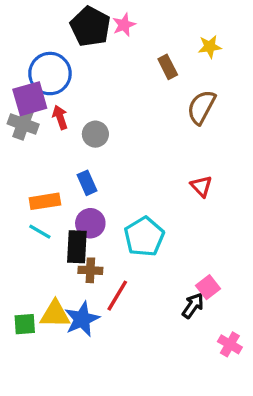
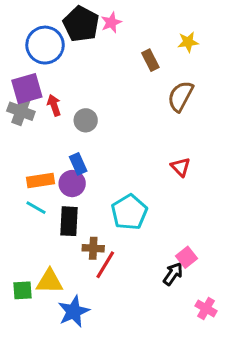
blue circle: (50, 74) -> (45, 45), moved
purple circle: (90, 223) -> (72, 184), moved
brown cross: (90, 270) -> (93, 248), moved
blue star: (82, 319) -> (74, 311), moved

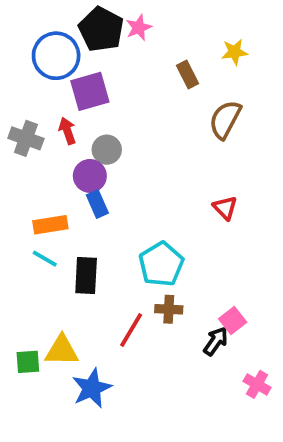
purple square: (27, 89) -> (90, 91), moved
purple circle: (72, 184) -> (90, 176), moved
brown cross: (93, 248) -> (169, 309), moved

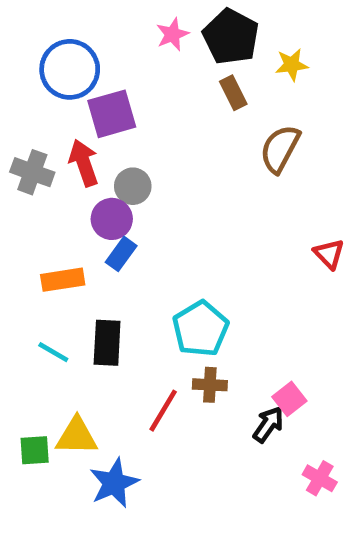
black pentagon: (101, 29) -> (231, 37), moved
red arrow: (67, 131) -> (84, 163), size x1.4
blue rectangle: (97, 204) -> (121, 254), turned 60
red triangle: (225, 208) -> (329, 254), moved
cyan line: (45, 259) -> (53, 352), moved

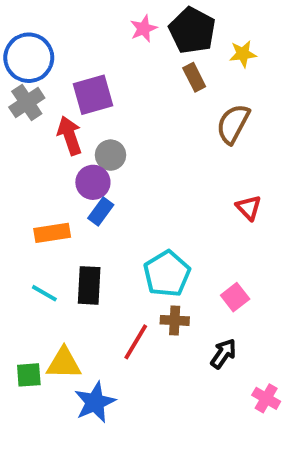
blue circle: (70, 69) -> (29, 58), moved
gray cross: (32, 172) -> (27, 102), moved, turned 36
red triangle: (329, 254) -> (249, 208), moved
pink square: (289, 399) -> (235, 297), moved

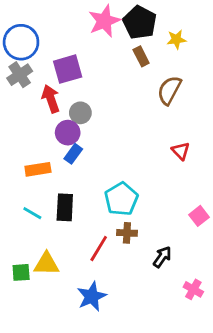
pink star: (144, 29) -> (104, 21), size x1.6
pink square: (235, 297) -> (199, 216), moved
blue star: (95, 402) -> (92, 296), moved

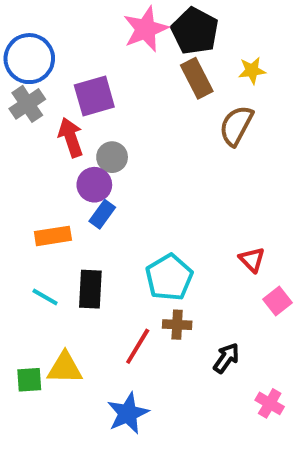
yellow star: (176, 39) -> (252, 70), moved
brown rectangle: (141, 56) -> (197, 78), size x1.4
red triangle: (181, 151) -> (252, 260), moved

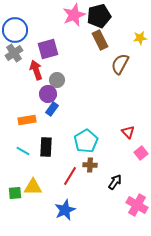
black pentagon: (195, 31) -> (99, 16), turned 30
yellow star: (252, 70) -> (140, 38), moved
pink cross: (270, 403) -> (137, 205), size x1.5

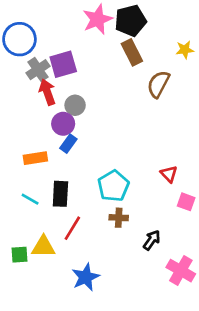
gray cross: (14, 53) -> (38, 70), moved
pink square: (141, 153) -> (186, 202), turned -32
red line: (70, 176) -> (72, 228), moved

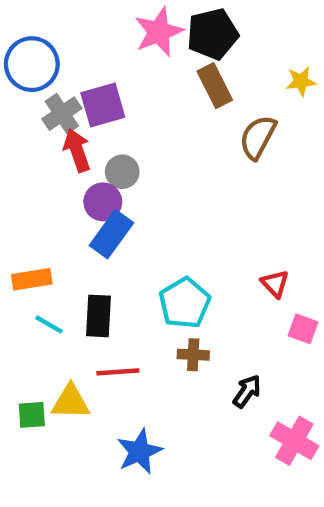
blue rectangle: (68, 144) -> (111, 234), size x1.5
orange rectangle: (35, 158) -> (32, 279), moved
red line: (72, 228) -> (118, 372), turned 55

